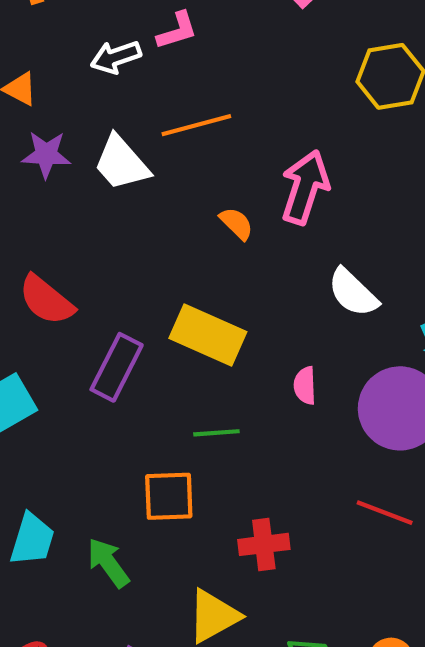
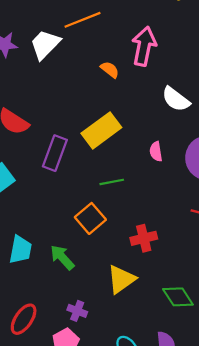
white trapezoid: (121, 163) -> (45, 44), turned 92
yellow rectangle: (208, 335) -> (101, 130), turned -54
orange square: (169, 496) -> (90, 218), turned -32

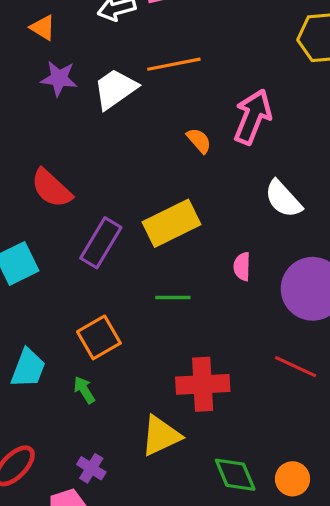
orange square: (90, 218) -> (99, 337), moved
red cross: (144, 238) -> (203, 384), size x1.4
green arrow: (62, 257) -> (84, 390), size x0.7

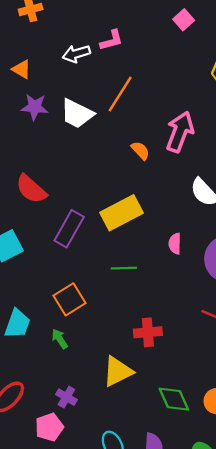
orange line: (174, 64) -> (120, 94), turned -45
white trapezoid: (115, 89) -> (77, 114), turned -117
red cross: (203, 384) -> (148, 332), size x0.7

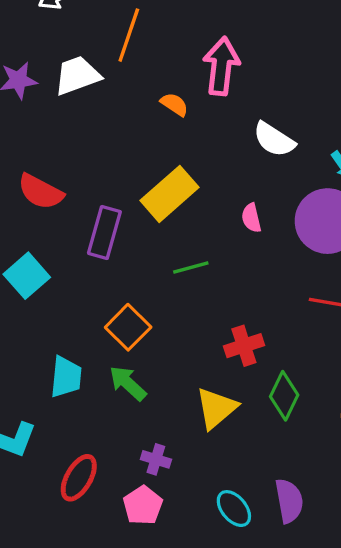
white trapezoid: (77, 114) -> (77, 75), turned 147
green arrow: (60, 339) -> (128, 383), size x1.4
green diamond: (174, 399) -> (284, 396), moved, turned 64

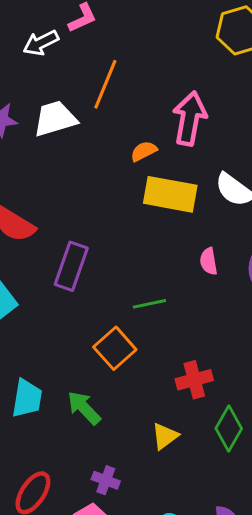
orange semicircle: (174, 104) -> (144, 151), turned -64
yellow rectangle: (169, 194) -> (170, 194), moved, turned 48
orange square: (128, 327) -> (115, 348), moved
yellow triangle: (216, 408) -> (165, 436), size x0.7

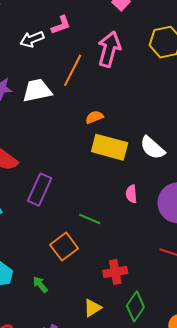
pink arrow: (190, 118) -> (109, 49), moved
green line: (149, 304) -> (90, 219), turned 30
green arrow: (84, 408) -> (40, 285), size x0.7

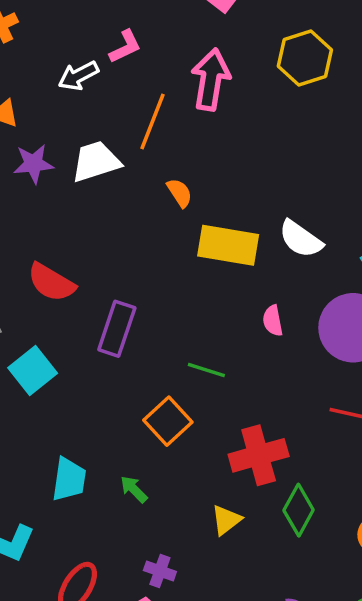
orange semicircle: (94, 117) -> (180, 193), moved, turned 84
red cross: (115, 272) -> (259, 455), size x1.4

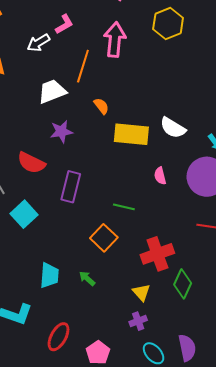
purple star: (33, 164) -> (61, 132), moved
yellow triangle: (226, 520) -> (141, 292), turned -30
purple cross: (160, 571) -> (138, 321), moved, turned -36

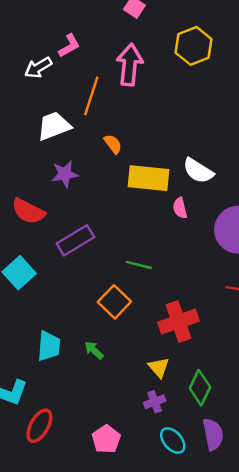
pink semicircle: (160, 176) -> (180, 208), moved
purple rectangle: (71, 187) -> (75, 240), turned 44
green diamond: (183, 284) -> (200, 388), moved
red ellipse: (59, 337) -> (39, 426), moved

